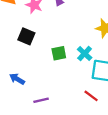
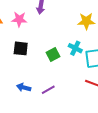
purple line: (41, 100) -> (48, 90), moved

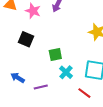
cyan cross: (75, 48) -> (66, 72), moved

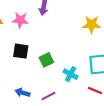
green square: (55, 55) -> (46, 60), moved

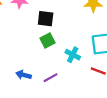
black square: (21, 51) -> (46, 19), moved

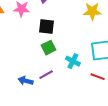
purple line: (51, 78) -> (46, 75), moved

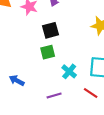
black square: (47, 27) -> (51, 30), turned -35
purple line: (46, 75) -> (54, 96), moved

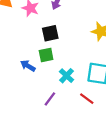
blue arrow: (17, 80) -> (28, 66), moved
purple line: (54, 96) -> (50, 99), turned -40

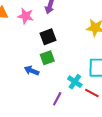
cyan cross: (67, 76) -> (75, 82), moved

